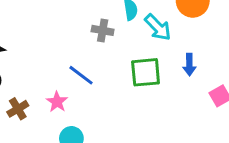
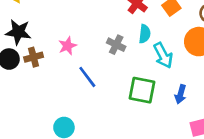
pink star: (57, 102) -> (67, 46), moved
brown cross: (18, 109) -> (34, 57), moved

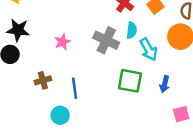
gray cross: (116, 45) -> (106, 40), size x1.5
brown cross: (34, 57) -> (43, 80), moved
blue line: (87, 77) -> (75, 88), moved, turned 30

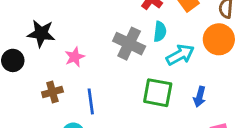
black star: (18, 30) -> (41, 33), moved
pink star: (62, 42) -> (75, 57), moved
cyan arrow: (149, 49) -> (180, 55), turned -90

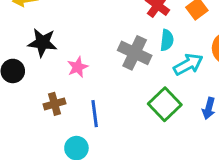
green square: (158, 93) -> (165, 104), turned 36

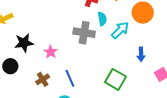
green square: (165, 104) -> (116, 79), moved

